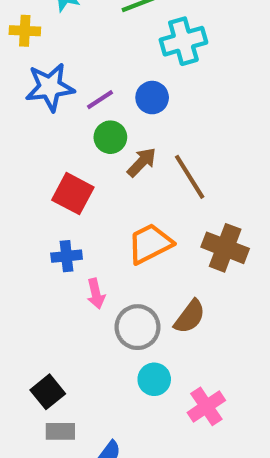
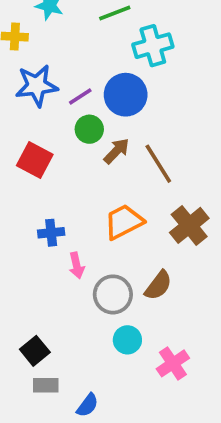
blue circle: (152, 98) -> (126, 95), size x1.5
red square: (73, 194) -> (35, 160), moved
brown cross: (225, 248) -> (189, 225), turned 30

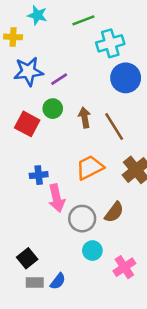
blue circle: (126, 95) -> (126, 78), moved
green circle: (89, 129) -> (53, 109), moved
brown arrow: (117, 151) -> (85, 118), turned -54
pink arrow: (77, 265) -> (57, 198), size x1.5
blue semicircle: (87, 405) -> (58, 281), moved

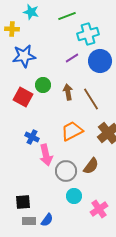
purple line: (59, 79) -> (72, 58), moved
blue cross: (39, 175) -> (32, 137), turned 32
black square: (27, 258) -> (23, 202), turned 35

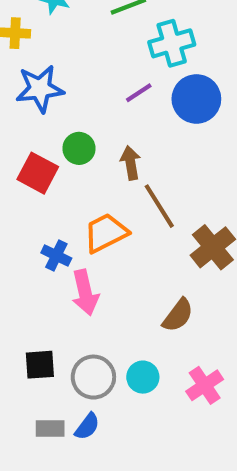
brown line: (91, 99) -> (159, 206), moved
orange trapezoid: (72, 131) -> (106, 233), moved
gray circle: (66, 171) -> (93, 377), moved
black square: (23, 202) -> (40, 365), moved
pink cross: (99, 209) -> (205, 385), moved

